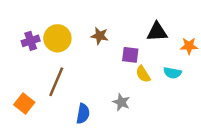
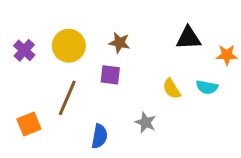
purple cross: (31, 41) -> (24, 50), moved, turned -30
purple square: (130, 55) -> (110, 75), moved
orange square: (24, 103) -> (29, 124), turned 30

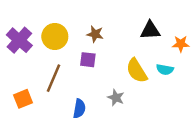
purple cross: (24, 50) -> (19, 40), size x1.5
yellow semicircle: (172, 89) -> (137, 71), size x1.5

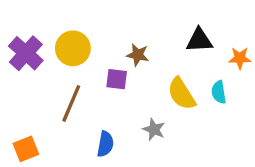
brown star: (95, 34) -> (138, 55), moved
cyan semicircle: (165, 70) -> (219, 92), turned 70
orange square: (23, 99) -> (26, 149), moved

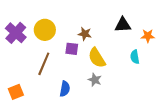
yellow semicircle: (181, 94) -> (97, 58), moved

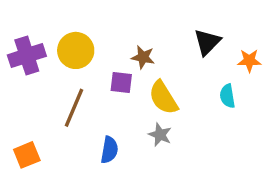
black triangle: (123, 25) -> (207, 42), turned -42
purple cross: (16, 33) -> (27, 56), turned 30

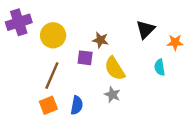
purple cross: (27, 56) -> (19, 22), moved
orange square: (27, 155) -> (48, 105), moved

